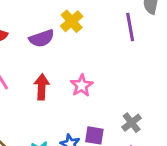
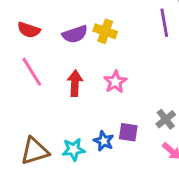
yellow cross: (72, 21) -> (105, 31), moved, turned -30

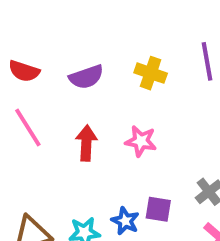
yellow cross: (105, 31) -> (151, 73), moved
pink star: (115, 82) -> (141, 141), turned -30

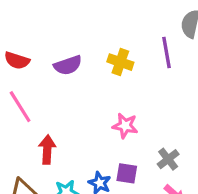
pink star: (141, 141) -> (125, 126), moved
red arrow: (86, 143) -> (47, 150), moved

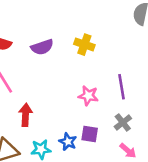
purple line: (167, 53) -> (121, 87), moved

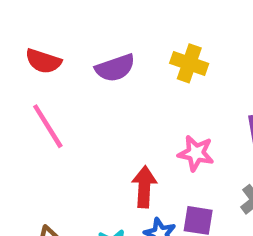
red arrow: (26, 115) -> (144, 187), moved

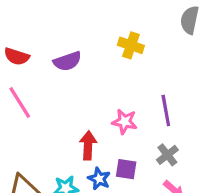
yellow cross: (189, 63) -> (131, 45), moved

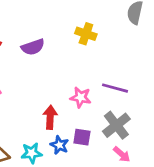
purple line: (166, 110) -> (115, 88), turned -65
gray cross: (167, 155) -> (116, 125), size x1.5

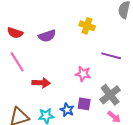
purple line: (115, 88) -> (111, 56), moved
red arrow: (50, 117) -> (41, 83), moved, turned 90

